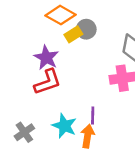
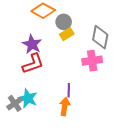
yellow rectangle: (73, 34) -> (67, 34), moved
cyan star: (64, 126) -> (28, 98), moved

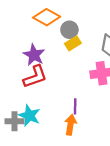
gray cross: (15, 103) -> (15, 121), turned 35

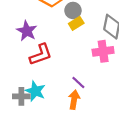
purple star: (34, 55) -> (27, 31), moved
purple line: (75, 106) -> (78, 82), turned -48

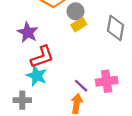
pink cross: (103, 51) -> (107, 81), moved
cyan star: (35, 91) -> (37, 76), moved

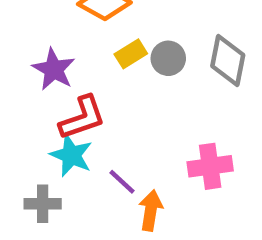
gray circle: (76, 11) -> (168, 58), moved
yellow rectangle: (79, 25) -> (131, 54), moved
purple line: (81, 86) -> (122, 182), moved

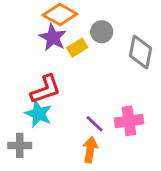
gray circle: (168, 58) -> (102, 32), moved
purple star: (54, 69) -> (53, 38), moved
purple line: (122, 182) -> (94, 124), moved

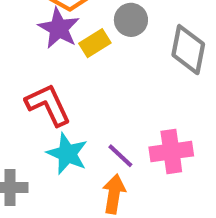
red L-shape: (46, 89) -> (48, 105), turned -96
cyan star: (38, 114) -> (67, 154), moved

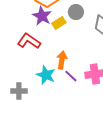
red L-shape: (48, 105) -> (29, 41), moved, turned -30
orange arrow: (114, 194) -> (62, 60), moved

